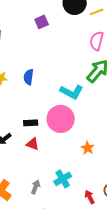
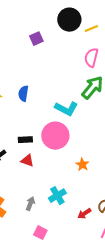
red arrow: (90, 197) -> (84, 214), turned -96

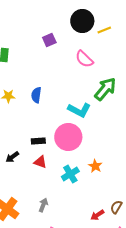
pink semicircle: (91, 58) -> (84, 59), moved, turned -60
cyan cross: (57, 196) -> (70, 174), moved

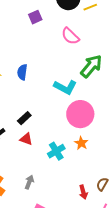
pink circle: (68, 137) -> (80, 114), moved
black rectangle: (38, 141) -> (24, 118), turned -40
red arrow: (97, 215) -> (83, 192), turned -72

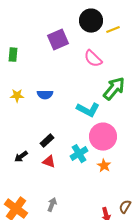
purple square: (35, 17) -> (58, 40), size x1.5
blue semicircle: (22, 72) -> (45, 95), turned -98
cyan cross: (56, 151) -> (79, 154), moved

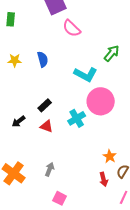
pink semicircle: (93, 59) -> (72, 28), moved
green arrow: (114, 89) -> (112, 53), size x0.7
blue semicircle: (45, 95) -> (43, 59), turned -105
orange star: (104, 166) -> (110, 156), moved

